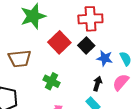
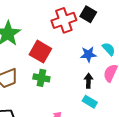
black square: (86, 46) -> (88, 14), moved
green cross: (52, 81) -> (41, 78), moved

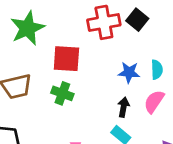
cyan semicircle: (109, 49) -> (157, 70), turned 32
red square: (40, 52) -> (66, 59), turned -35

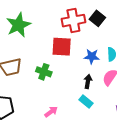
red square: (66, 59) -> (62, 47), moved

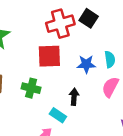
black arrow: (88, 81) -> (74, 97), moved
cyan rectangle: (86, 101) -> (58, 115), moved

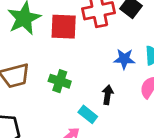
red square: (49, 56) -> (64, 27), moved

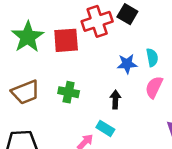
cyan rectangle: (88, 114) -> (105, 128), moved

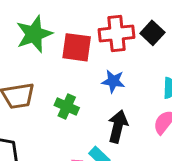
blue star: (127, 64) -> (113, 81), moved
black arrow: (115, 100) -> (118, 126), size x1.5

